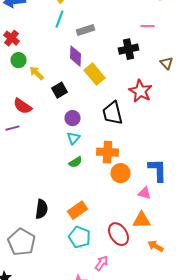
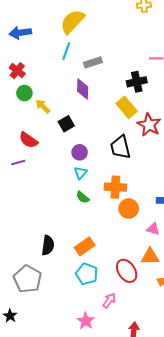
yellow rectangle: (94, 74) -> (127, 107), moved
green semicircle: (76, 162) -> (83, 197), turned 72

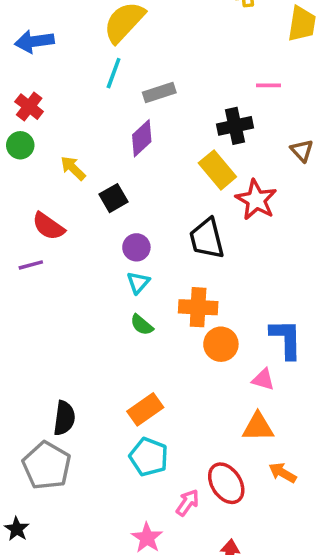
purple diamond: (83, 89) -> (142, 138), turned 45
green circle: (24, 93) -> (20, 145), moved
black semicircle: (48, 245) -> (64, 418), moved
red ellipse: (127, 271) -> (226, 483), moved

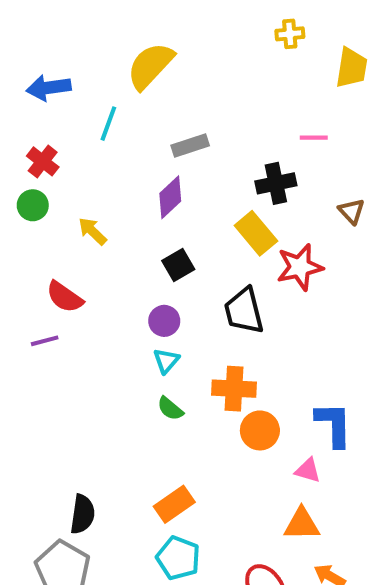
cyan line: (114, 73) -> (108, 124), moved
black square: (114, 198) -> (178, 265), moved
red star: (256, 200) -> (300, 267), turned 30

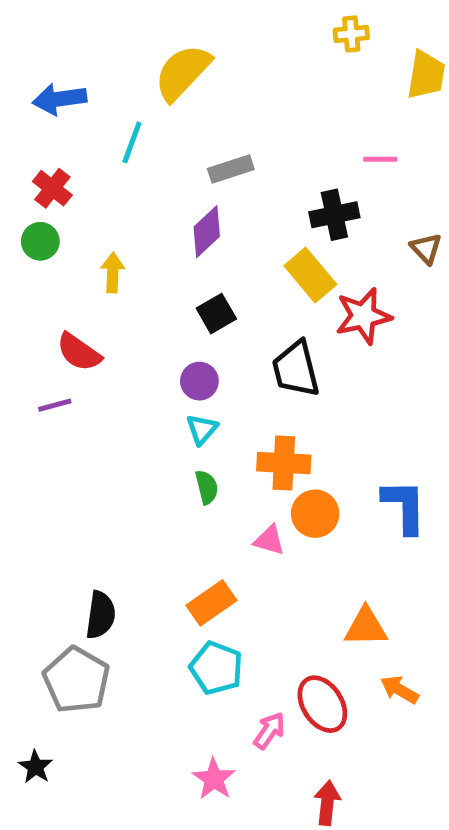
yellow arrow: (92, 231) -> (113, 273), turned 48
green semicircle: (170, 409) -> (207, 487), turned -144
pink triangle: (308, 470) -> (269, 540), moved

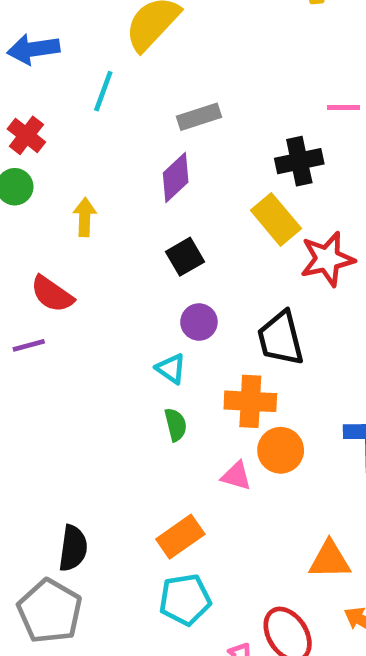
black trapezoid: (296, 369) -> (281, 338), moved
purple circle: (199, 381) -> (199, 322), moved
cyan triangle: (202, 429) -> (171, 369), turned -36
cyan pentagon: (216, 668) -> (185, 600), turned -30

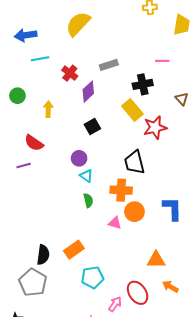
cyan line: (103, 91) -> (40, 59), moved, turned 60
gray rectangle: (199, 117) -> (109, 65), moved
red cross: (26, 135) -> (70, 73), moved
purple circle: (199, 322) -> (79, 158), moved
orange rectangle: (180, 537) -> (74, 250), moved

